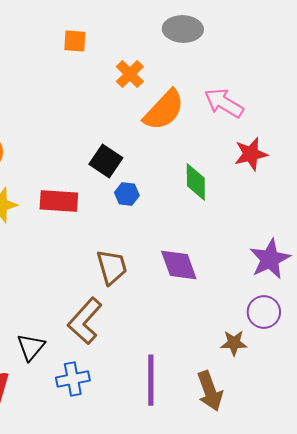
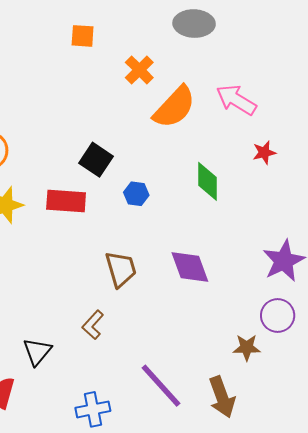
red star: (251, 154) -> (264, 152), size x0.7
black square: (106, 161) -> (96, 160), moved
brown L-shape: (85, 321) -> (93, 325), size x0.6
blue cross: (73, 379) -> (93, 409), moved
purple line: (151, 380) -> (161, 386), turned -42

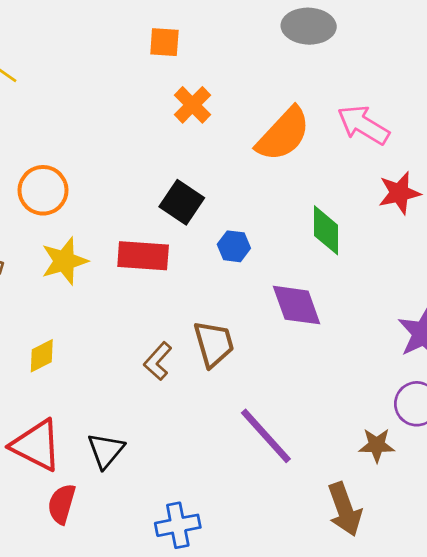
orange cross: (139, 70) -> (192, 105), moved
red star: (264, 152) -> (399, 193), size x1.4
purple diamond: (190, 267) -> (297, 305), moved
brown L-shape: (93, 325) -> (158, 361), moved
purple line: (161, 386) -> (266, 436), moved

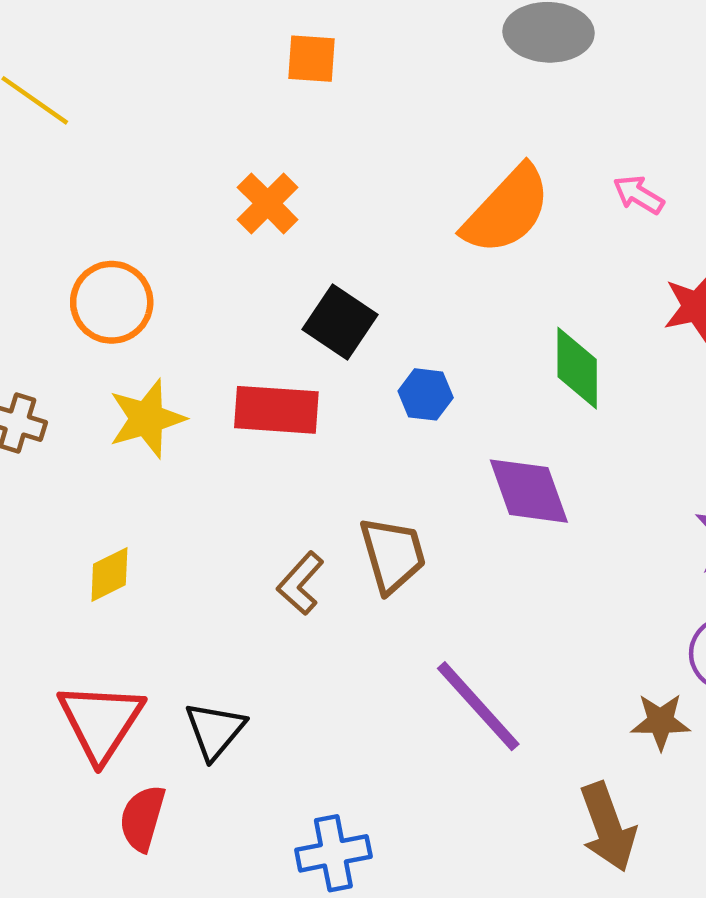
orange cross: (192, 105) -> (268, 203), moved
pink arrow: (363, 125) -> (639, 195), size x0.6
red triangle: (36, 445) -> (101, 722), turned 36

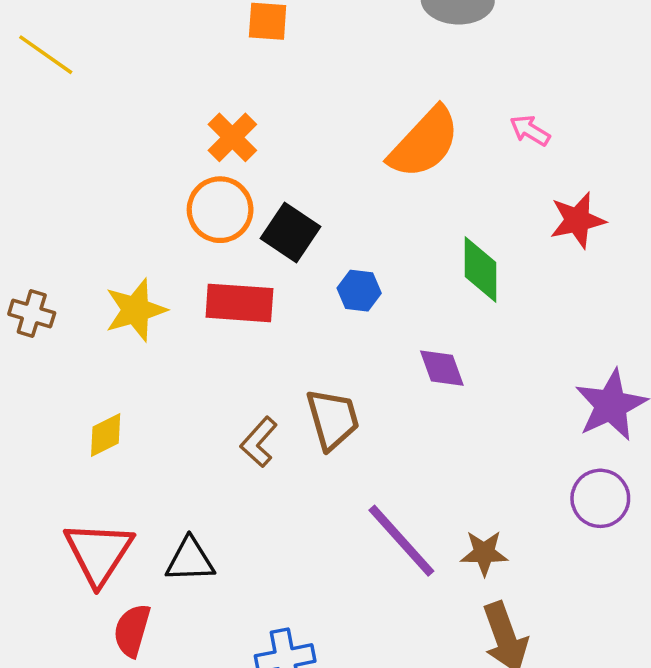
orange circle: (112, 302) -> (220, 210), moved
purple diamond: (529, 491) -> (442, 368), size x0.7
brown star: (660, 722) -> (484, 553), moved
black triangle: (215, 730) -> (190, 560), turned 48

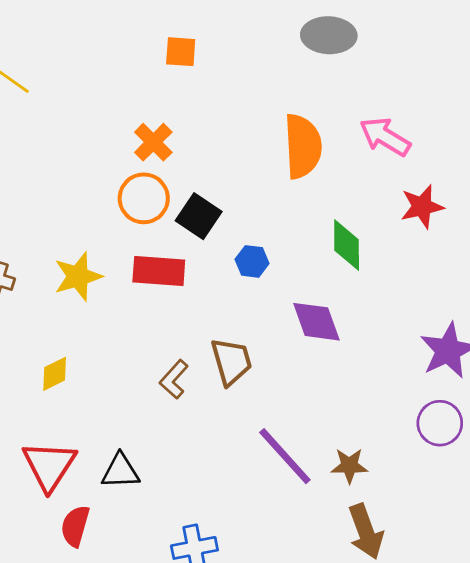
pink arrow: (530, 130) -> (385, 137), size x1.6
orange semicircle: (424, 143) -> (303, 146), turned -46
purple diamond: (442, 368) -> (316, 322), size x1.4

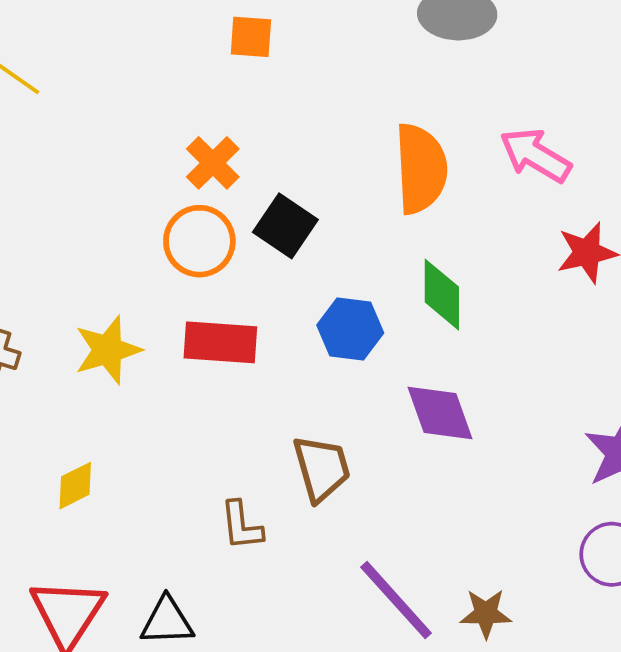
black square: (199, 216) -> (285, 226), moved
green diamond: (347, 245) -> (442, 295), moved
blue hexagon: (252, 261) -> (350, 329), size x1.4
brown L-shape: (174, 379) -> (241, 526), moved, turned -48

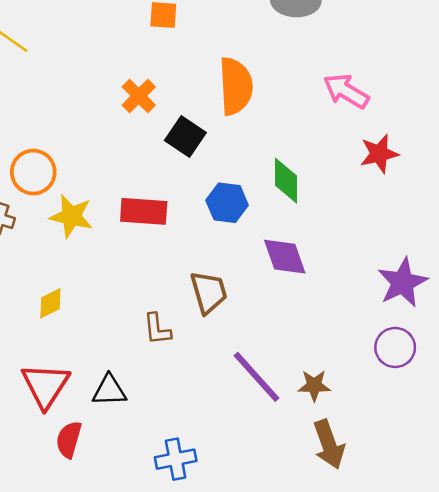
orange semicircle: (421, 169) -> (236, 86), moved
orange circle: (199, 241) -> (33, 172), moved
yellow star: (108, 350) -> (71, 216), turned 30

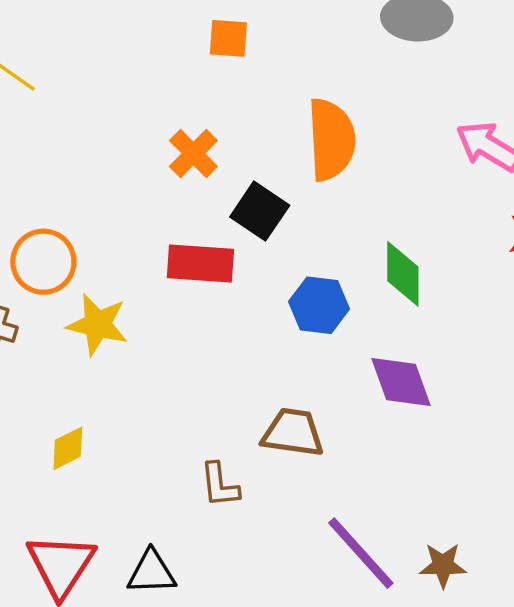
red rectangle: (144, 211) -> (200, 263), moved
brown trapezoid: (209, 292) -> (293, 433), turned -66

